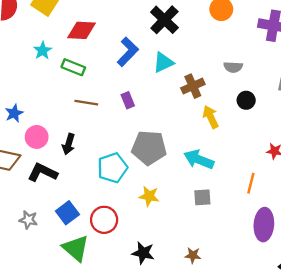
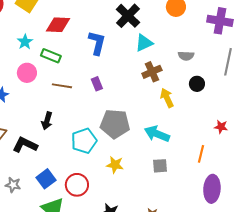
blue L-shape: (128, 52) -> (97, 43), turned -30
cyan triangle: (163, 62) -> (144, 43), moved
pink circle: (37, 137) -> (27, 73), moved

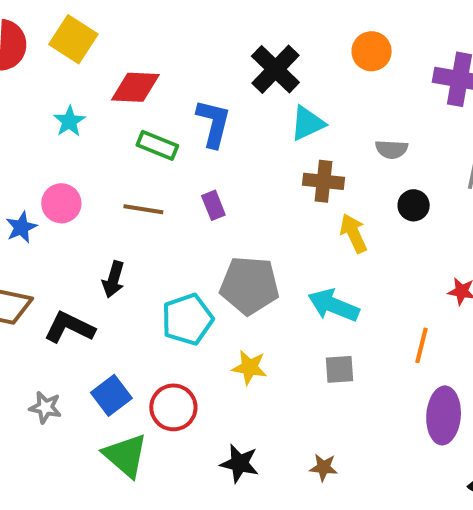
green rectangle: (51, 56) -> (157, 145), moved
brown cross: (152, 72) -> (323, 181), turned 30
pink circle: (27, 73) -> (61, 203), moved

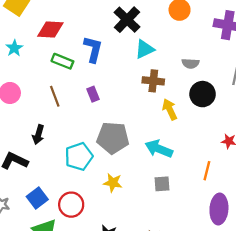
black circle: (414, 205) -> (203, 94), size x1.5
brown line: (143, 209) -> (55, 96), turned 60

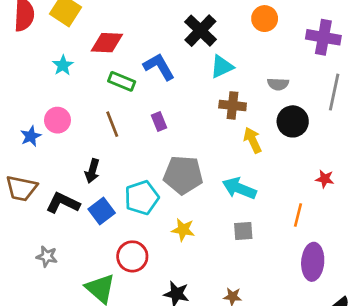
blue L-shape: (93, 49) -> (159, 67), turned -44
blue square: (37, 198) -> (102, 211), moved

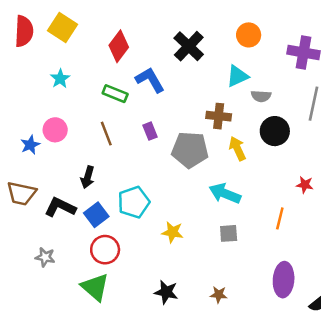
red diamond: (107, 43) -> (119, 46), moved, turned -56
cyan triangle: (222, 67) -> (237, 76), moved
gray pentagon: (183, 175) -> (190, 150), moved
red circle: (132, 256) -> (105, 250), moved
purple ellipse: (313, 262) -> (284, 280), moved

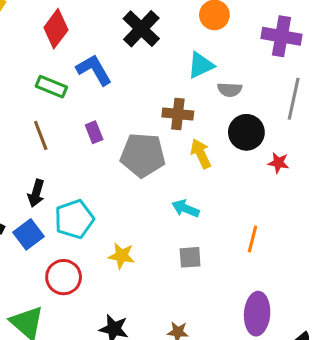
black arrow: (88, 177) -> (36, 193), moved
red star: (305, 185) -> (278, 163), moved
cyan arrow: (225, 193) -> (185, 208), size x0.7
red circle: (105, 250) -> (64, 277), moved

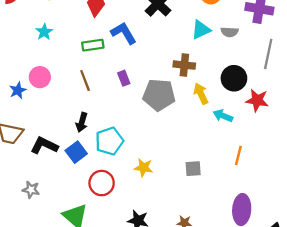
green rectangle: (51, 87) -> (93, 45), turned -30
gray semicircle: (230, 90) -> (230, 32), moved
red star: (278, 163) -> (257, 100), size x1.5
cyan arrow: (185, 208) -> (223, 116), moved

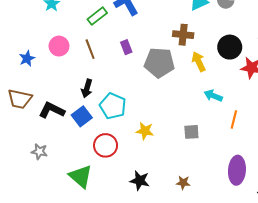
green rectangle: (93, 45) -> (97, 16), turned -30
pink circle: (40, 77) -> (59, 46), moved
cyan arrow: (223, 116) -> (213, 96), moved
cyan pentagon: (109, 141) -> (113, 106), turned -30

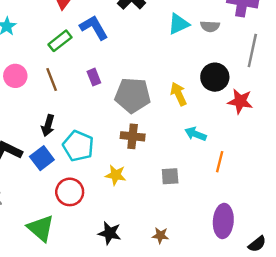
brown cross: (183, 35) -> (133, 136), moved

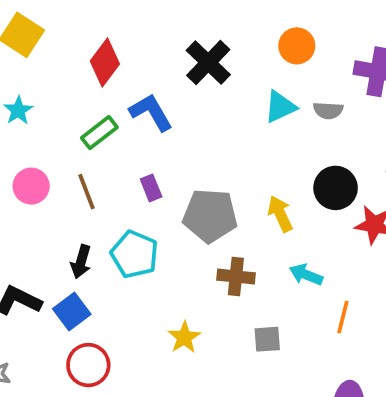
brown cross: (133, 136) -> (236, 276), moved
cyan pentagon: (78, 146) -> (134, 254), moved
yellow star: (116, 175) -> (184, 337), turned 30
red circle: (70, 192) -> (88, 365), moved

